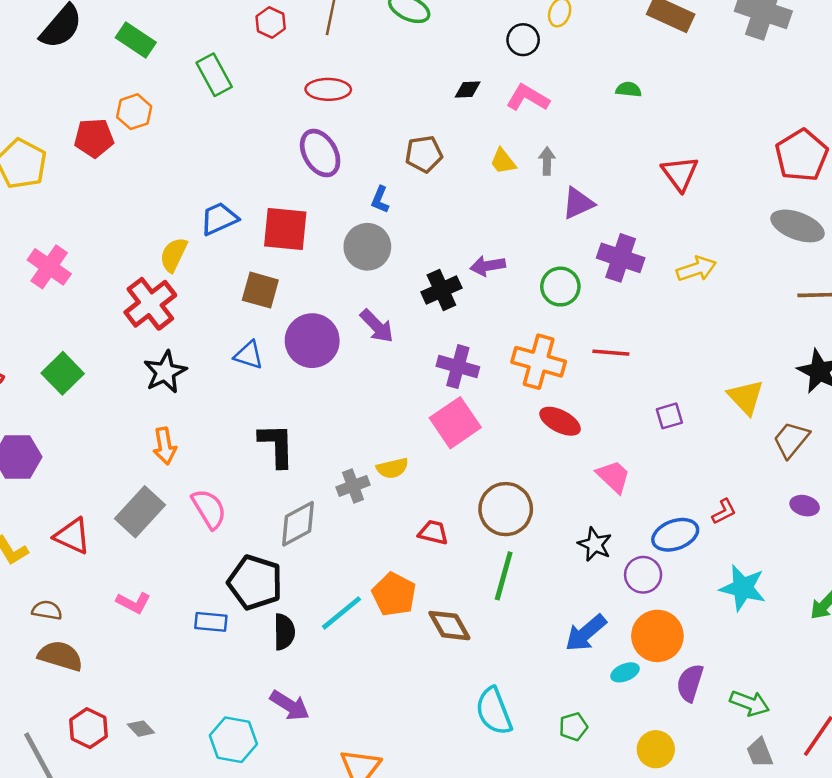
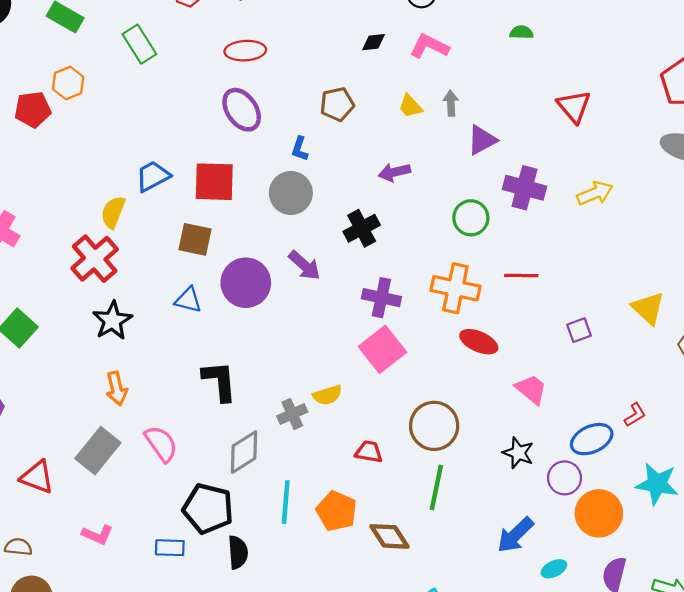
purple arrow: (488, 266) -> (394, 172), moved
cyan line: (341, 613) -> (286, 502), moved, turned -42
orange circle: (657, 636) -> (599, 513), moved

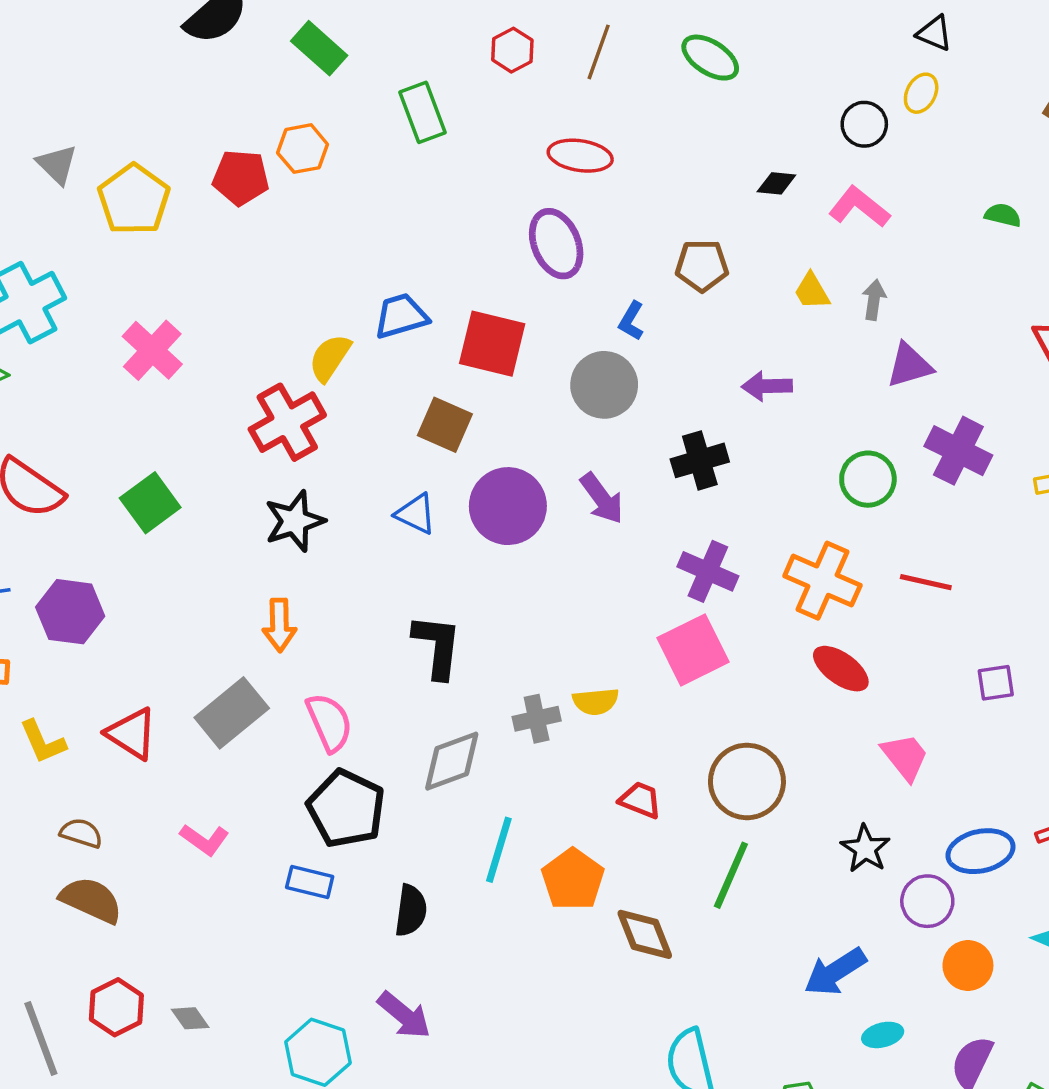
black pentagon: (208, 509) -> (346, 809), moved
orange circle: (599, 513) -> (968, 965), size x0.7

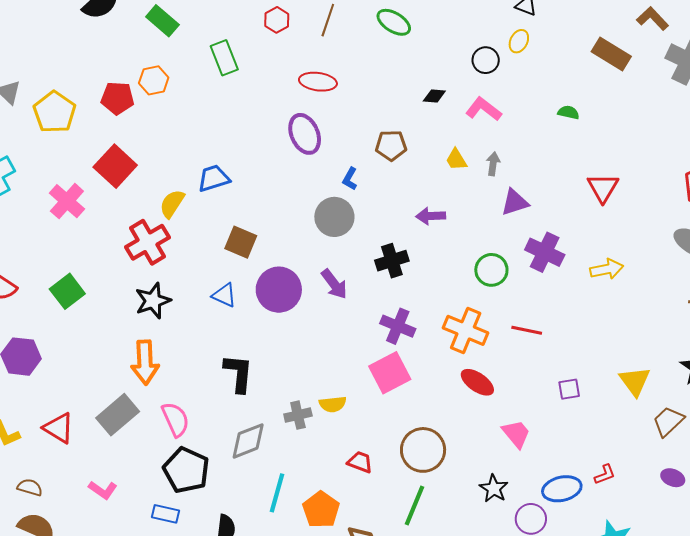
red square: (492, 344) -> (115, 166), moved, turned 30
orange arrow: (279, 625) -> (145, 362), size x1.4

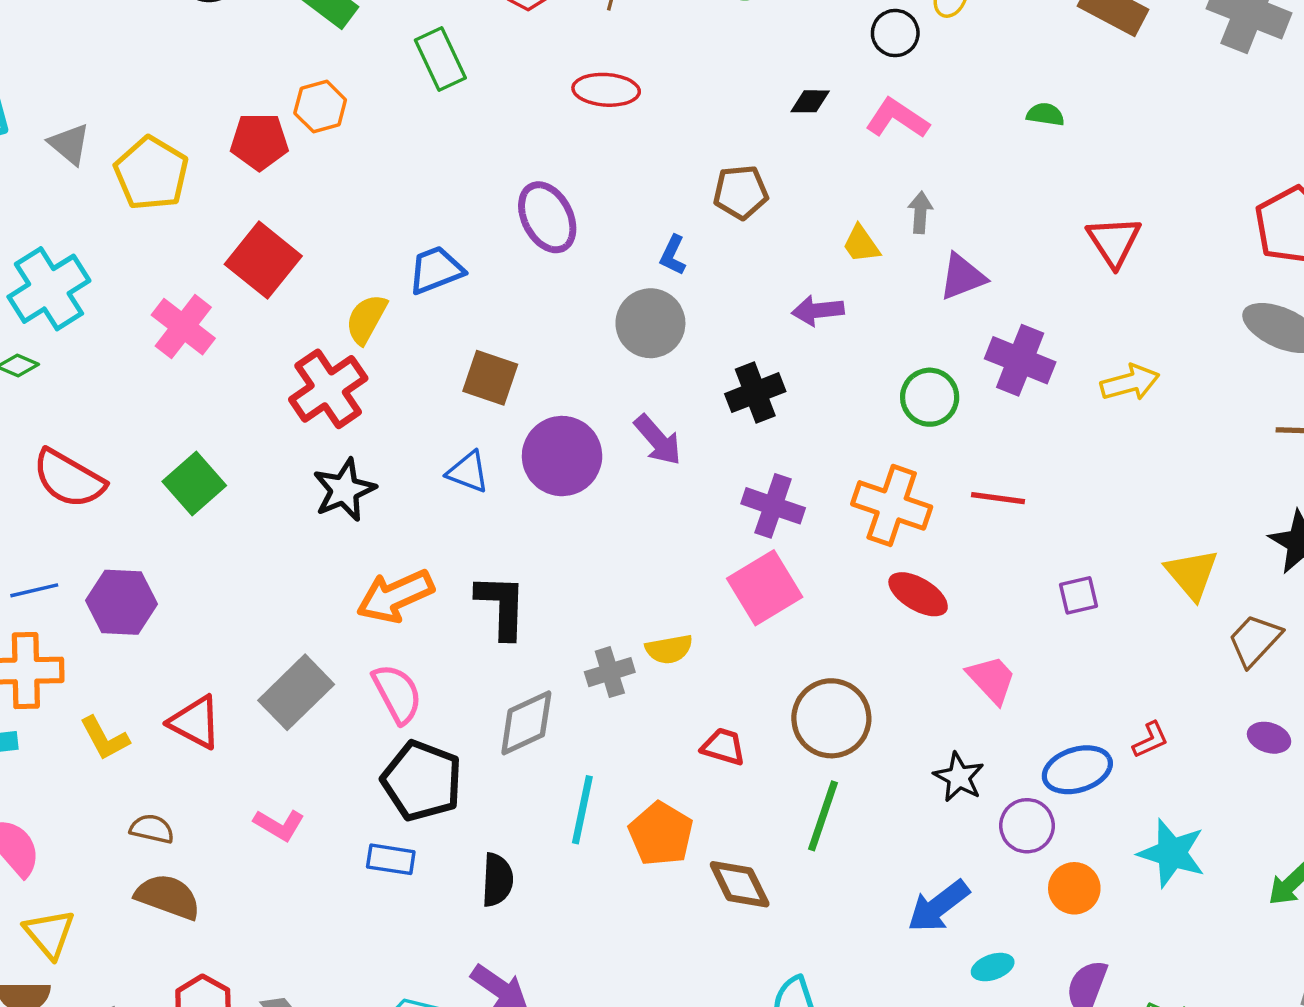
purple ellipse: (305, 134) -> (547, 217), moved
yellow trapezoid: (456, 159) -> (861, 244), moved
orange arrow: (145, 362) -> (395, 596), moved, turned 72

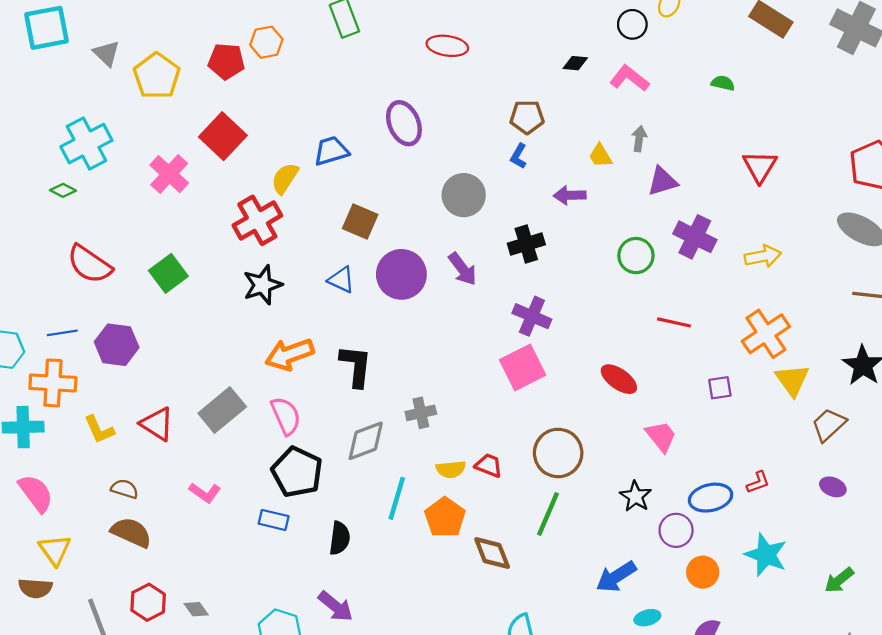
blue L-shape: (673, 255) -> (519, 156), moved
orange cross: (892, 505) -> (766, 334), moved, turned 33
yellow semicircle: (669, 649) -> (451, 469), moved

